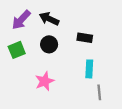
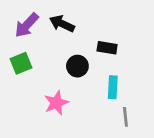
black circle: (49, 44) -> (77, 66), moved

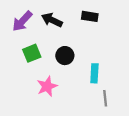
black rectangle: (107, 48) -> (90, 16), moved
green square: (21, 63) -> (32, 53), moved

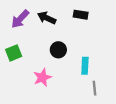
green square: (32, 53) -> (14, 53), moved

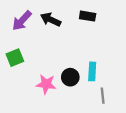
black circle: (58, 50) -> (70, 77), moved
pink star: (42, 77) -> (46, 84), turned 30

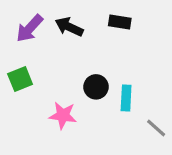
black circle: (70, 77) -> (96, 87), moved
gray line: (103, 96) -> (156, 128), moved, turned -42

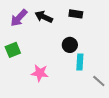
black circle: (96, 87) -> (70, 45), moved

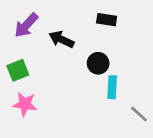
black arrow: (44, 17) -> (61, 39), moved
pink star: (40, 73) -> (25, 104), moved

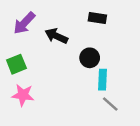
gray line: (139, 114) -> (110, 104), moved

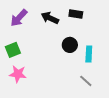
black arrow: (56, 36) -> (50, 18), moved
cyan rectangle: (103, 80) -> (89, 54), moved

